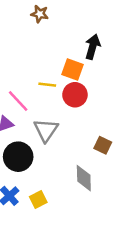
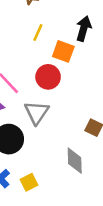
yellow line: (47, 85) -> (38, 32), moved, turned -72
red circle: (75, 95) -> (48, 77), moved

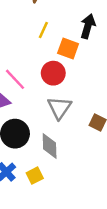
gray triangle: (37, 112) -> (59, 108), moved
gray diamond: (75, 161) -> (50, 146), moved

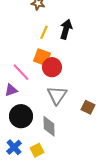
black arrow: (88, 26) -> (66, 29), moved
orange square: (68, 48) -> (42, 57), moved

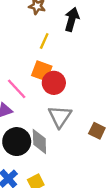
black arrow: (66, 29) -> (72, 19), moved
gray diamond: (49, 126) -> (39, 142), moved

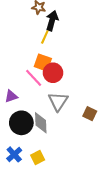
black arrow: (72, 19) -> (52, 21), moved
pink line: (17, 89) -> (34, 78), moved

